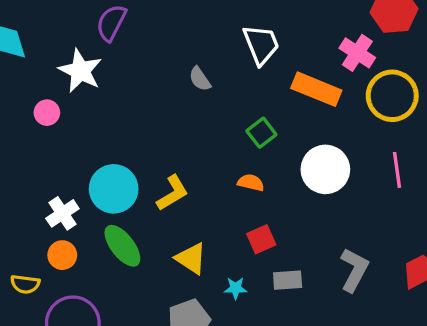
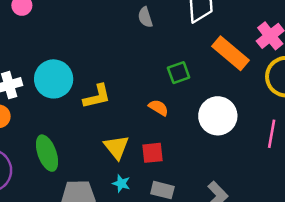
green ellipse: (122, 246) -> (47, 153), moved
yellow triangle: (191, 258) -> (117, 147), moved

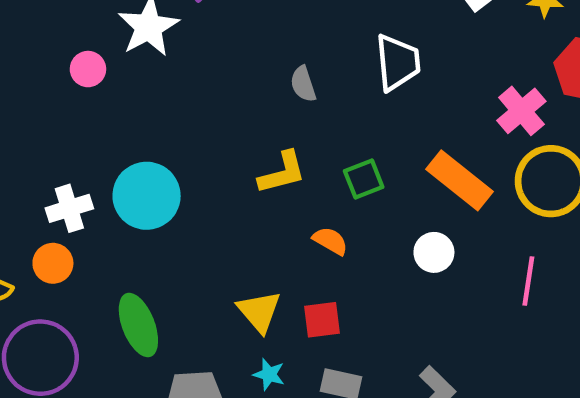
orange rectangle: (230, 53) -> (460, 180), moved
yellow L-shape: (97, 96) -> (282, 173), moved
white circle: (218, 116) -> (434, 252), size x0.6

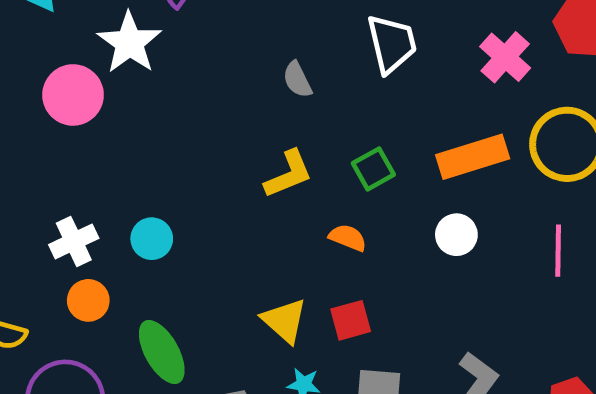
pink circle: (88, 69) -> (73, 95), size x1.6
pink cross: (521, 111) -> (505, 57), moved
orange rectangle: (460, 180) -> (473, 157), turned -48
cyan circle: (147, 196) -> (152, 239), moved, size x0.6
orange circle: (53, 263) -> (88, 300), moved

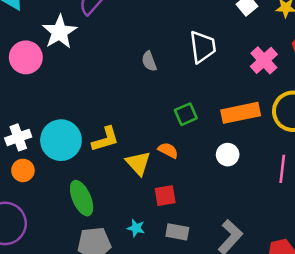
yellow L-shape: (288, 174) -> (105, 139), moved
cyan circle: (152, 239) -> (61, 140), size x1.8
yellow triangle: (284, 321) -> (138, 163), moved
green ellipse: (162, 352) -> (82, 198), moved

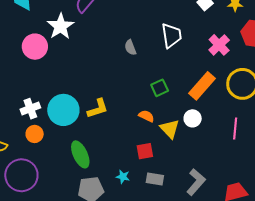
orange rectangle: (241, 113) -> (202, 86), turned -36
yellow triangle: (138, 163) -> (170, 129), moved

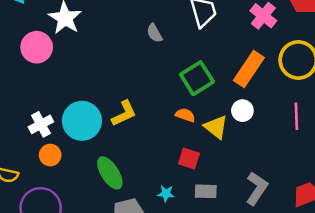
green square: (160, 88) -> (197, 78), size x1.5
red square: (145, 151) -> (189, 159), turned 36

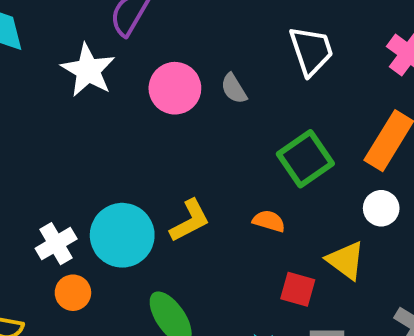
pink circle: (37, 47) -> (175, 88), moved
orange semicircle: (185, 115) -> (269, 221), moved
yellow triangle: (216, 127) -> (346, 260), moved

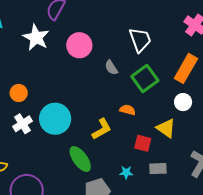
white trapezoid: (311, 51) -> (140, 40), moved
gray semicircle: (234, 89) -> (111, 68), moved
yellow L-shape: (190, 221) -> (102, 129), moved
orange circle: (73, 293) -> (19, 93), moved

